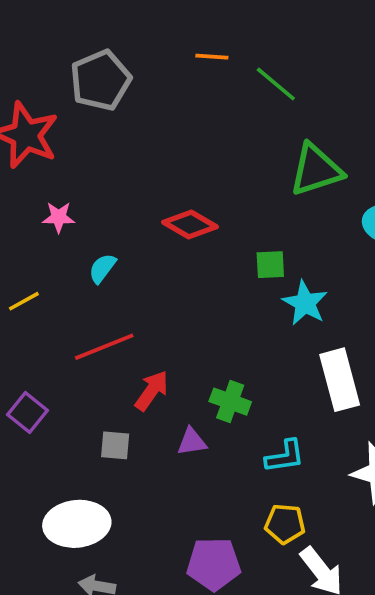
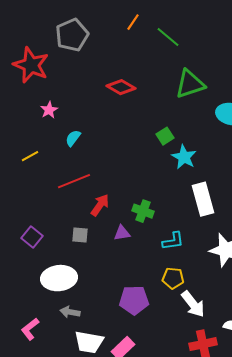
orange line: (212, 57) -> (133, 22), turned -60
pink star: (59, 217) -> (49, 110), turned -30
red diamond: (190, 225) -> (121, 87), moved
green square: (270, 265) -> (165, 136), turned -30
purple square: (28, 413) -> (32, 237), moved

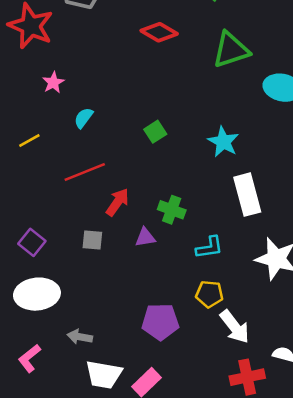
red diamond: (121, 87) -> (159, 32), moved
green square: (165, 136) -> (155, 132), moved
white ellipse: (59, 278) -> (37, 294), moved

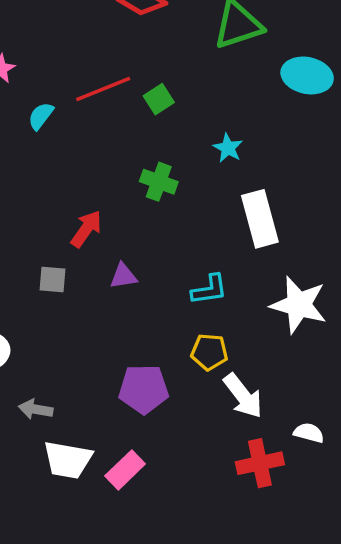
green square: (155, 132) -> (159, 99), moved
cyan star: (223, 142) -> (228, 148), size x0.7
red line: (85, 172) -> (103, 89), moved
green cross: (172, 210) -> (159, 182), moved

